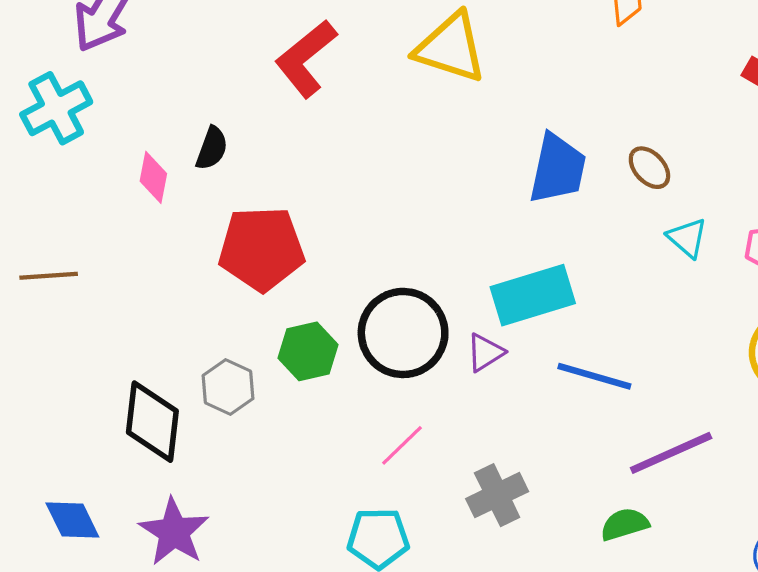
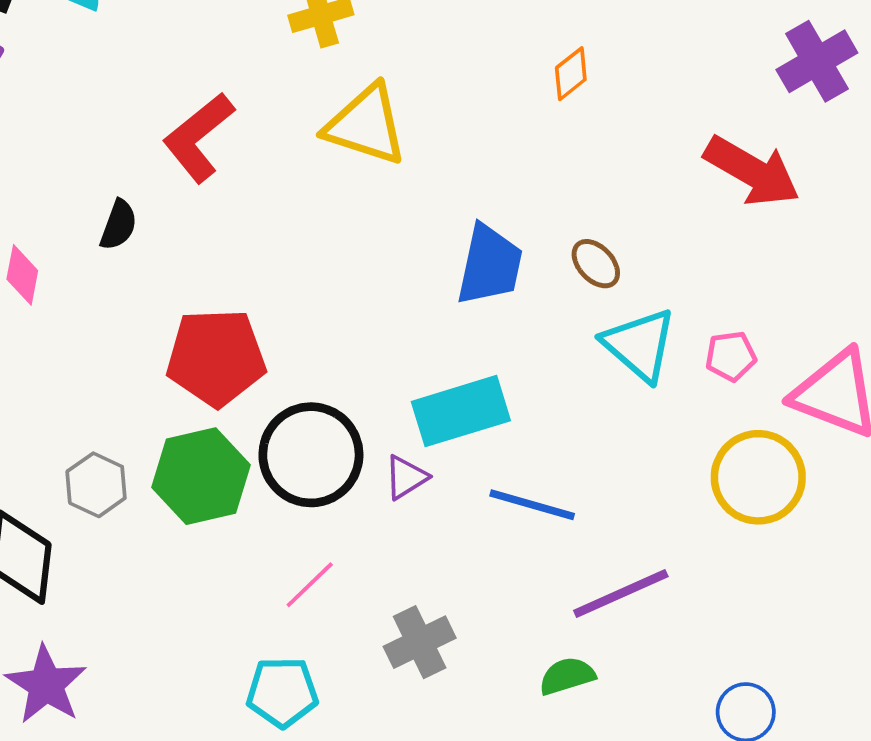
black semicircle: (212, 148) -> (119, 225), moved
cyan triangle: (687, 238) -> (640, 345), size x1.6
red pentagon: (262, 249) -> (216, 357), moved
green hexagon: (308, 351) -> (201, 476), size x1.4
gray hexagon: (228, 387) -> (96, 485), moved

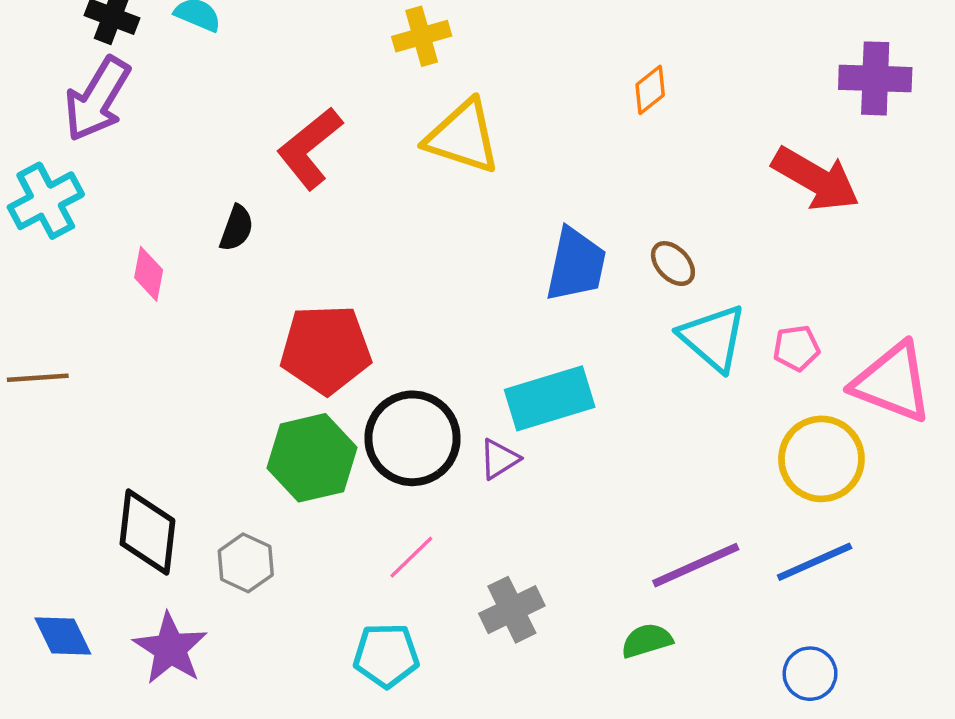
purple cross: (817, 61) -> (875, 78), turned 32
gray hexagon: (96, 485) -> (246, 563), moved
blue line: (532, 505) -> (815, 562), moved, turned -40

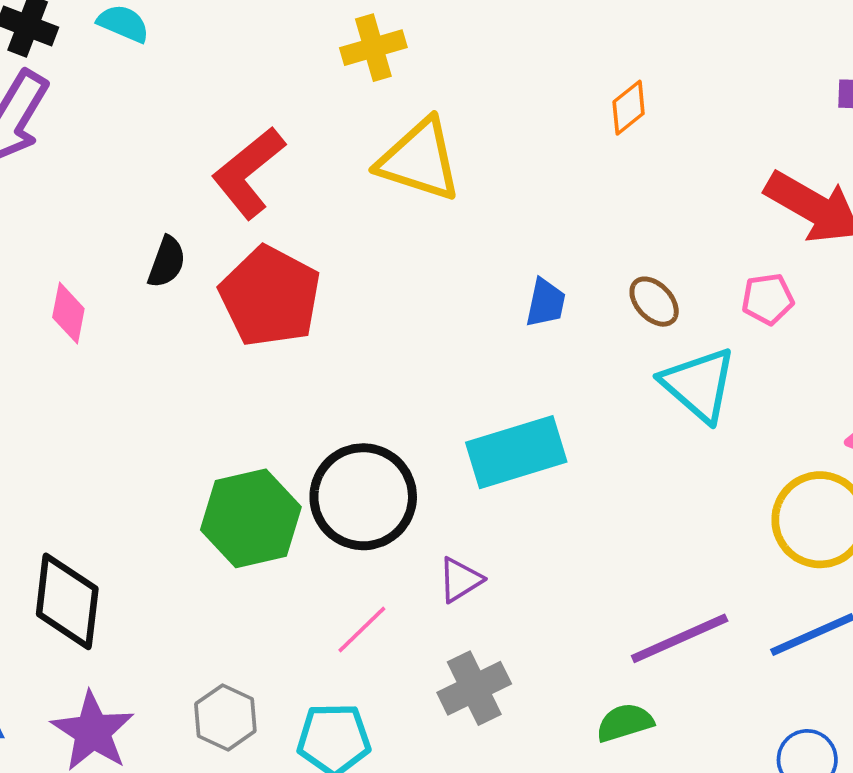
blue trapezoid: (576, 265) -> (546, 303), size x0.6
pink pentagon: (796, 348) -> (768, 299), moved
red pentagon: (326, 349) -> (270, 296), moved, turned 30
purple triangle: (499, 459) -> (460, 580), moved
gray hexagon: (246, 563) -> (225, 717), moved

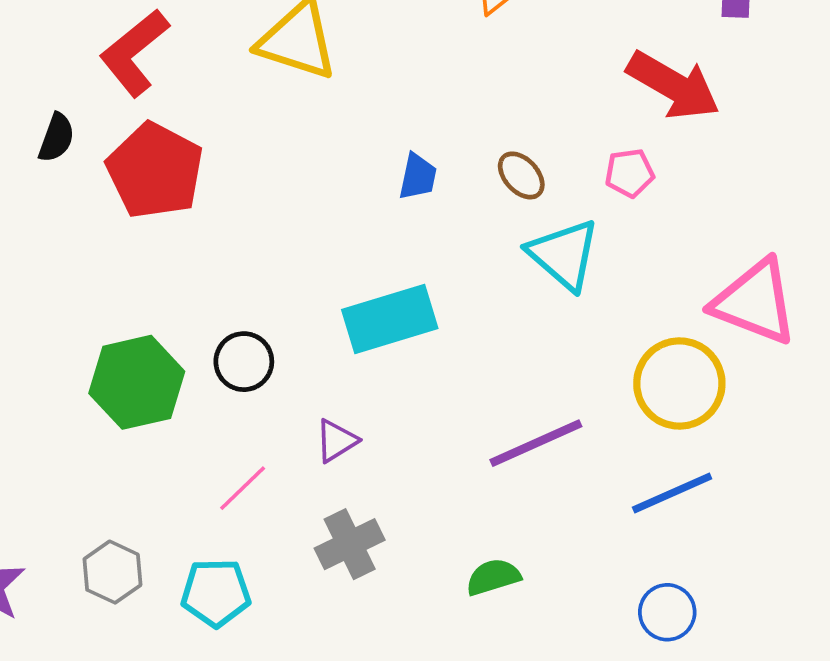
black circle: (363, 497) -> (244, 362), size x0.6
purple line: (680, 638) -> (536, 443), moved

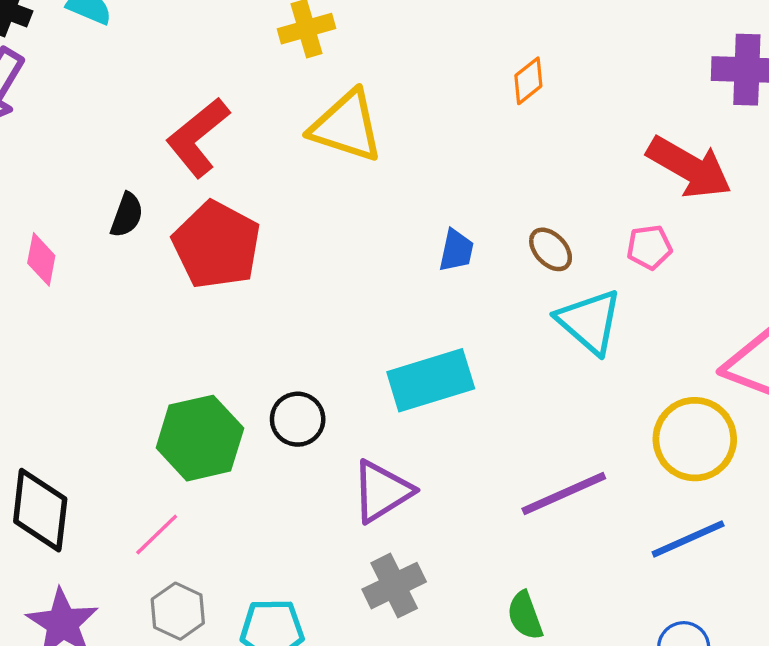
purple triangle: (336, 441) -> (382, 491), size x1.6
pink line: (243, 488) -> (157, 535), moved
green semicircle: (493, 577) -> (525, 616), turned -93

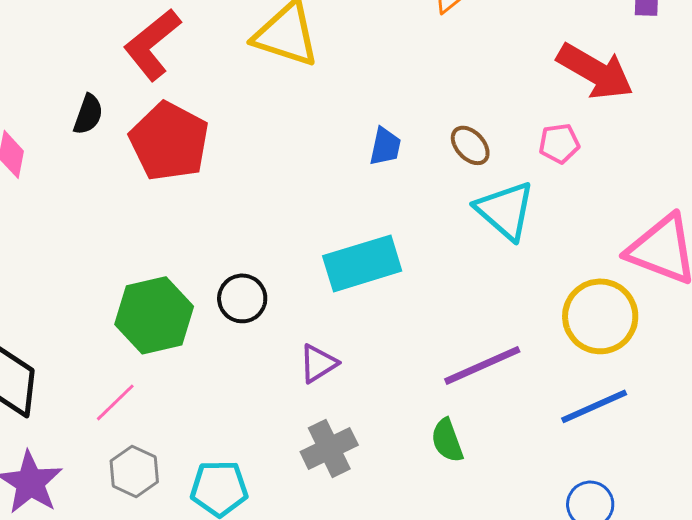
purple triangle: (382, 491) -> (318, 363), size x0.7
green semicircle: (525, 616) -> (447, 440), moved

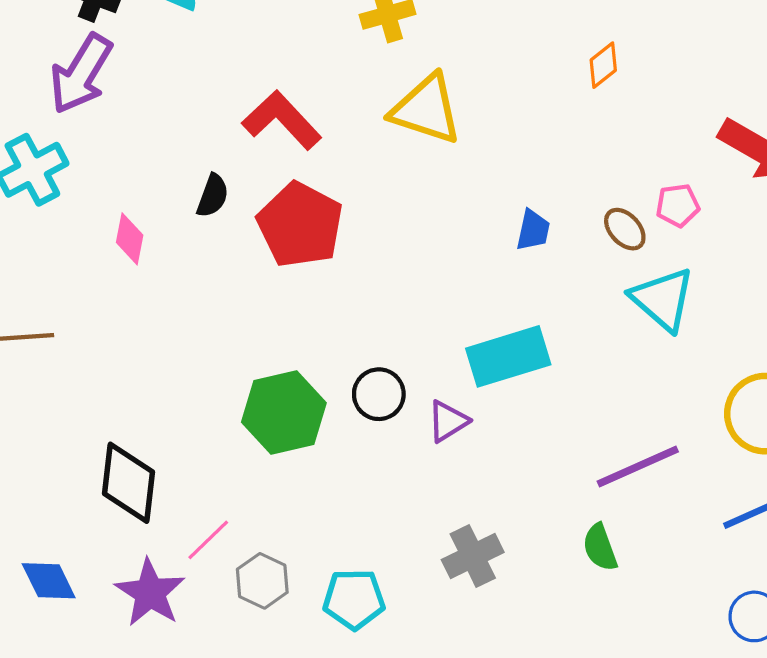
red L-shape: (152, 44) -> (282, 120), turned 86
pink pentagon: (559, 143) -> (678, 205), moved
purple triangle: (318, 363) -> (448, 421), moved
pink line: (115, 402) -> (208, 540), moved

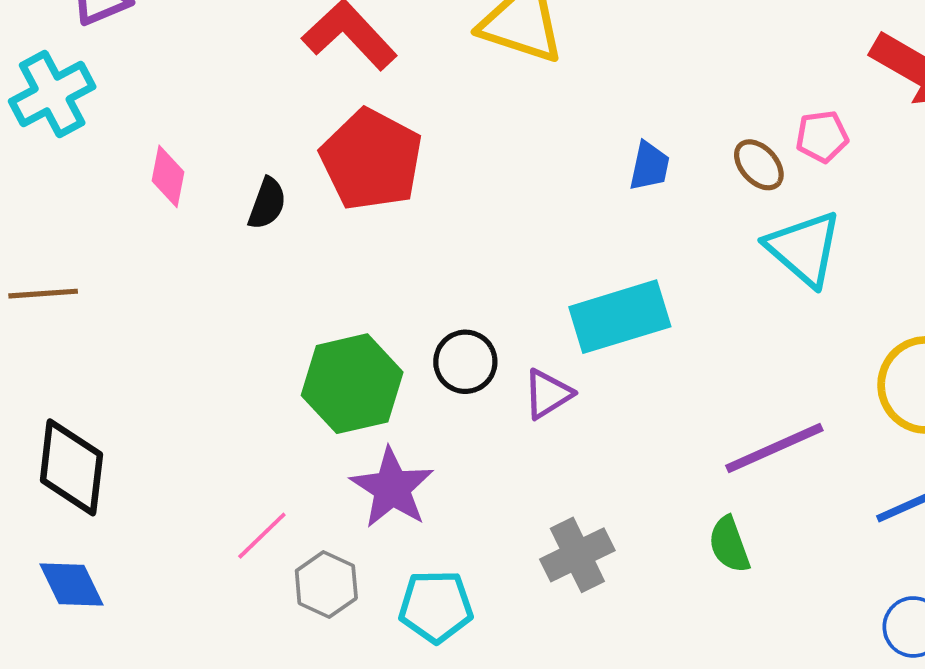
black semicircle: (213, 196) -> (267, 203), moved
black diamond: (128, 483) -> (71, 467), moved
purple star: (150, 593) -> (392, 488), moved

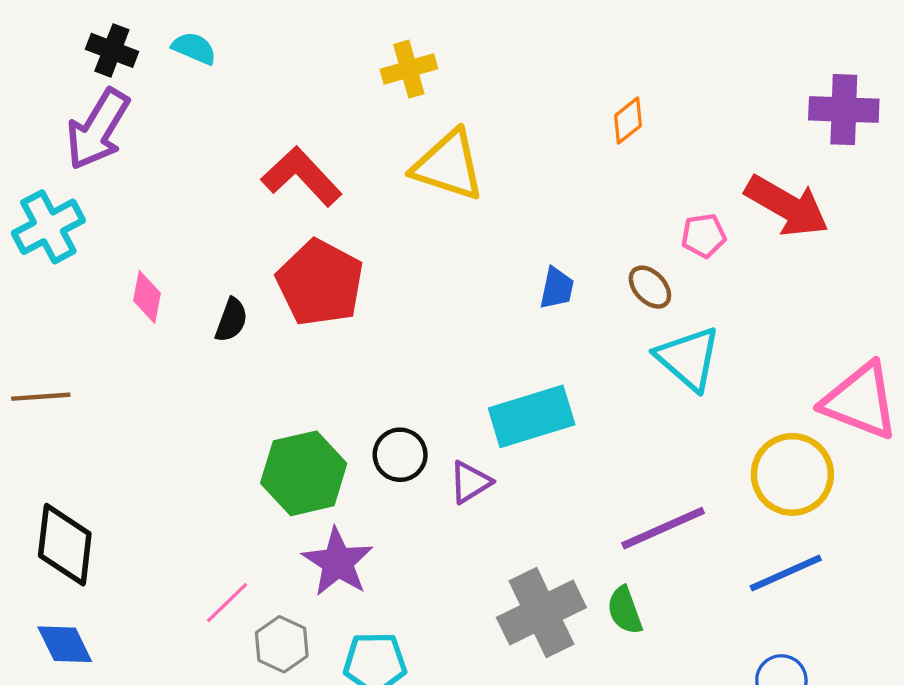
pink pentagon: (822, 137) -> (704, 236), moved
gray cross: (577, 555) -> (541, 612), moved, size x1.4

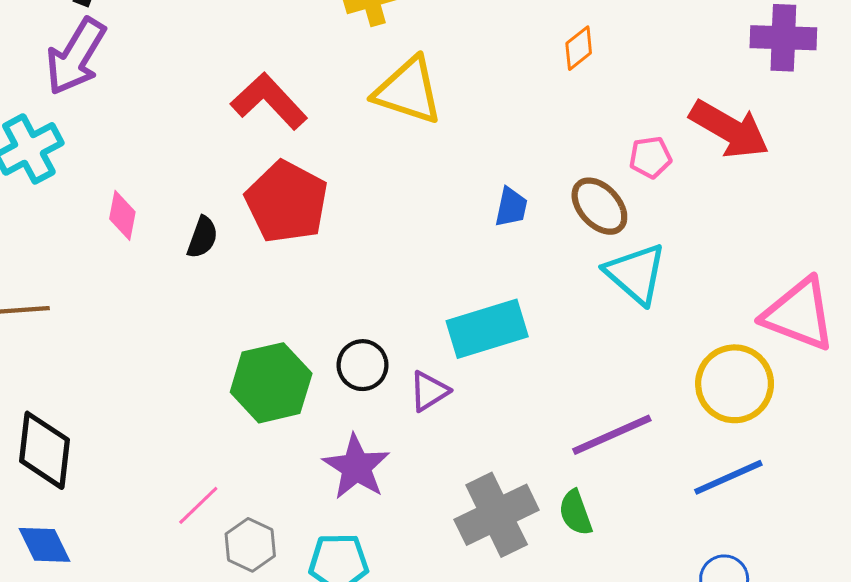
brown ellipse: (650, 287) -> (599, 206), size x1.4
purple star: (338, 562) -> (356, 467), moved

